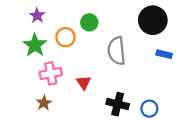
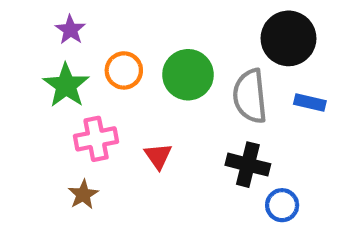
green circle: (89, 22) -> (188, 75), moved, size x1.5
gray semicircle: (116, 51) -> (250, 96), moved
black cross: (118, 104) -> (248, 165), moved

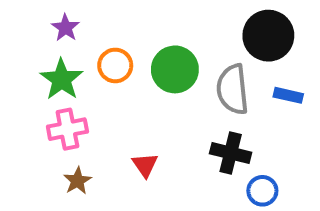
pink cross: (96, 139) -> (67, 129), moved
red triangle: (158, 156) -> (145, 165), moved

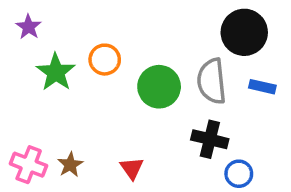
purple star: (65, 28) -> (29, 27), moved
green circle: (175, 69) -> (159, 87), moved
pink cross: (67, 129) -> (29, 165), moved, turned 32
red triangle: (145, 165) -> (132, 168), moved

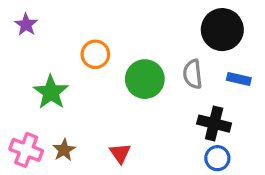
green star: (56, 72) -> (51, 92), moved
gray semicircle: (212, 81) -> (193, 74), size x0.7
black cross: (210, 139) -> (214, 124), moved

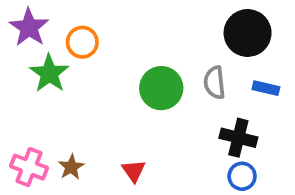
purple star: (26, 25) -> (29, 27), size x1.5
orange circle: (95, 54) -> (82, 42), moved
green star: (51, 92) -> (49, 73), moved

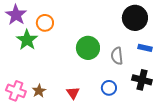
gray semicircle: (214, 83) -> (117, 56), moved
black cross: (238, 138) -> (142, 80), moved
blue circle: (242, 176) -> (109, 88), moved

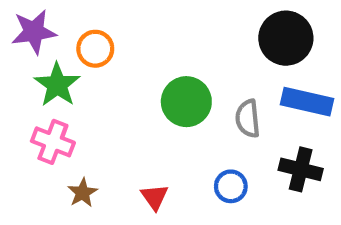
purple star: (16, 15) -> (34, 32), turned 30
blue rectangle: (145, 48) -> (307, 102), size x1.6
pink cross: (16, 91) -> (53, 142), moved

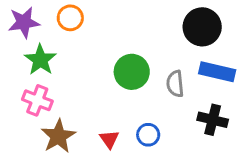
orange circle: (95, 49) -> (70, 18), moved
blue circle: (231, 186) -> (148, 135), moved
brown star: (83, 193) -> (58, 136), size x1.6

